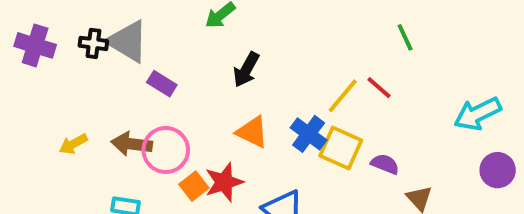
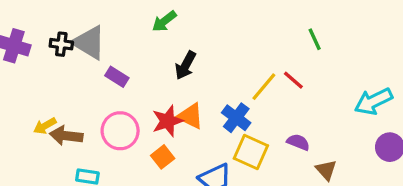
brown arrow: (132, 144) -> (66, 136), moved
yellow square: (341, 148) -> (251, 152), moved
red star: (224, 182) -> (168, 121), moved
orange square: (194, 186) -> (163, 157), moved

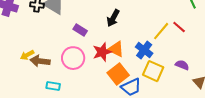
purple rectangle: (117, 77) -> (80, 30), moved
orange square: (163, 157) -> (118, 74), moved, size x1.5

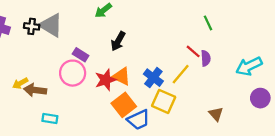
yellow line: (161, 31) -> (181, 74), moved
pink circle: (73, 58) -> (73, 73), moved
purple semicircle: (182, 65) -> (206, 58), moved, turned 64

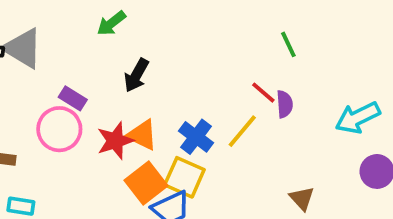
yellow square: (164, 101) -> (184, 177), moved

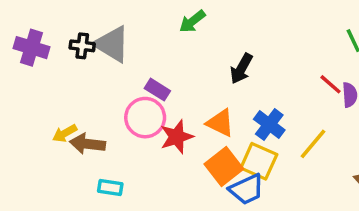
black arrow: (136, 75) -> (241, 69), moved
yellow line: (242, 131) -> (313, 144), moved
red star: (115, 141) -> (177, 137), moved

